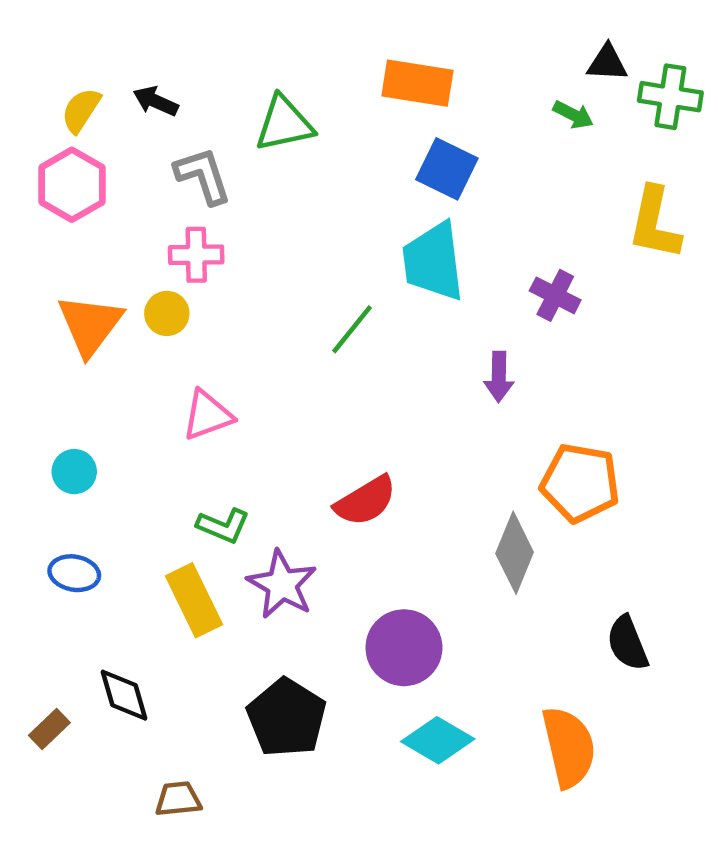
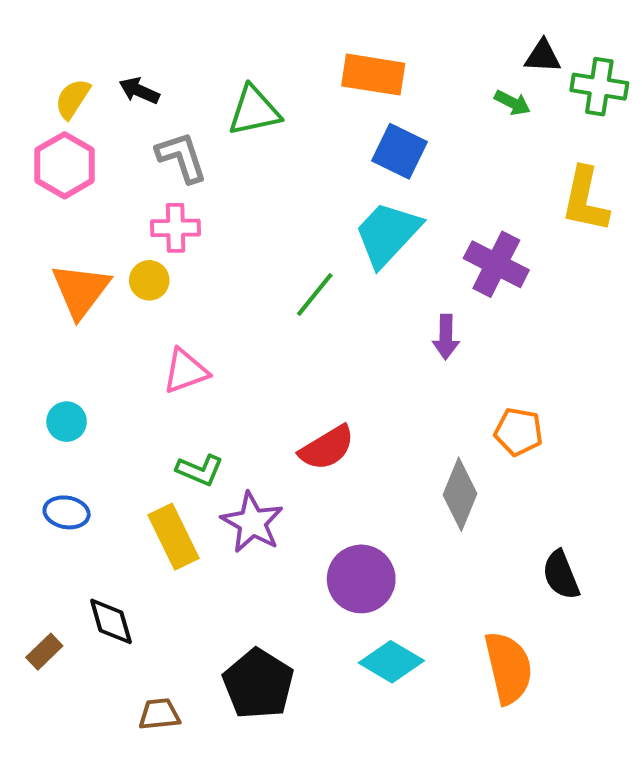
cyan trapezoid: (433, 262) -> (387, 234), turned 50
purple cross: (555, 295) -> (496, 264), size x1.4
orange pentagon: (580, 483) -> (519, 432), size x0.7
black pentagon: (287, 718) -> (258, 684), moved

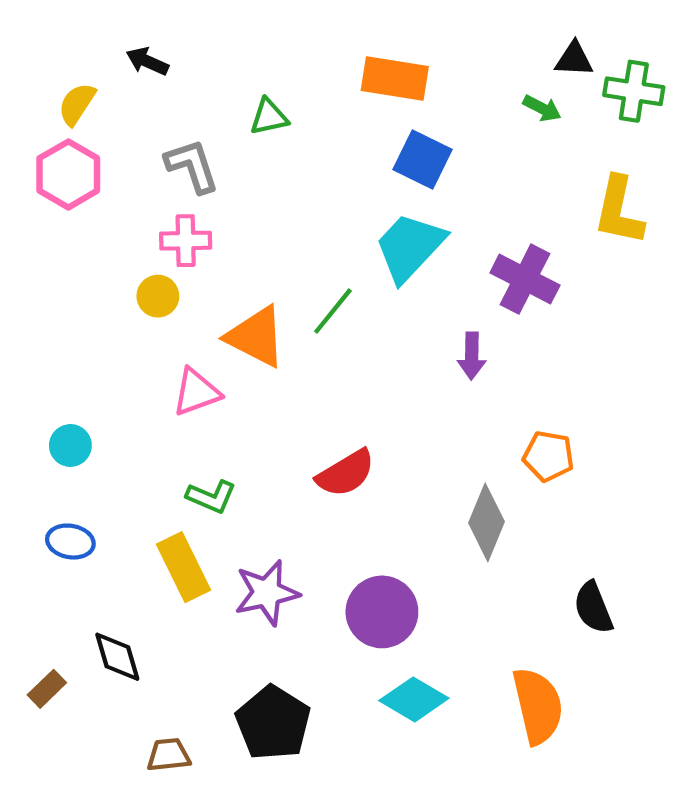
black arrow: (139, 91) -> (147, 61), moved
green triangle: (254, 111) -> (269, 117), size x0.7
orange triangle: (81, 290) -> (256, 337), moved, turned -40
purple star: (252, 522) -> (267, 593), moved, turned 30

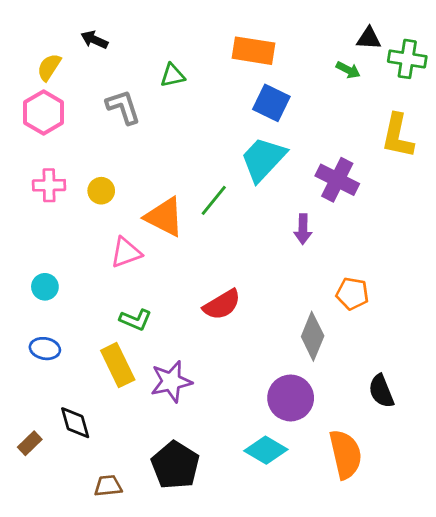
pink cross: (186, 241) -> (49, 185), moved
purple circle: (382, 612) -> (291, 398), moved

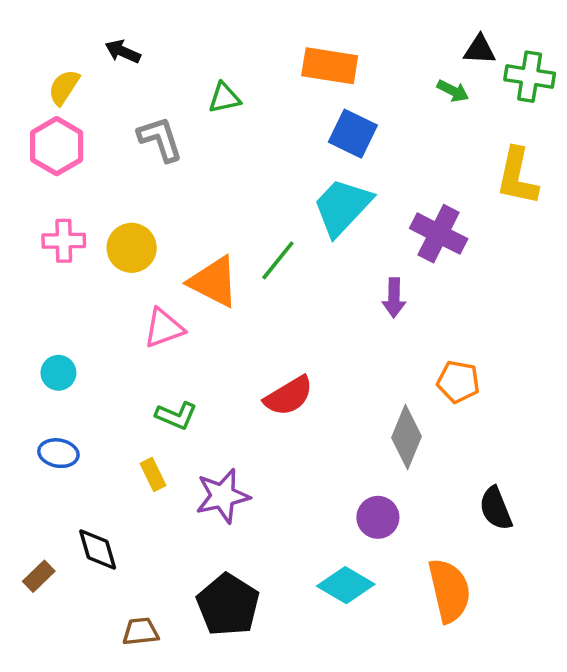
yellow circle: (101, 191) -> (132, 248), size x1.4
yellow rectangle: (118, 365) -> (153, 475), size x0.6
purple circle: (291, 398) -> (378, 517), size x0.7

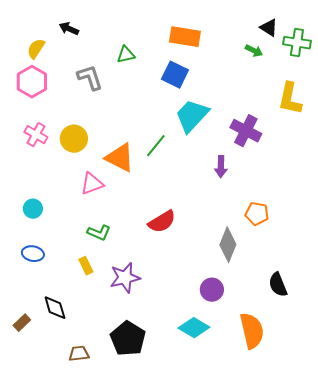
black triangle: (480, 50) -> (269, 28), turned 30
blue square: (353, 134) -> (175, 75), moved
pink cross: (64, 241) -> (36, 135), turned 30

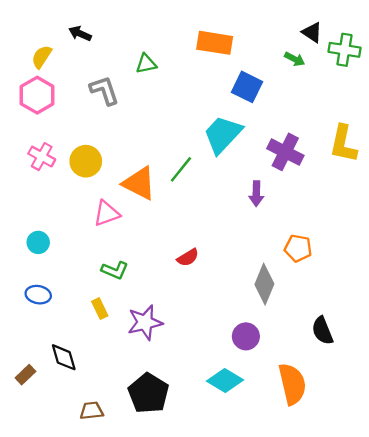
blue square: (175, 75) -> (247, 87), moved
yellow L-shape: (290, 99) -> (343, 144), moved
red semicircle: (162, 222) -> (188, 257), size x0.7

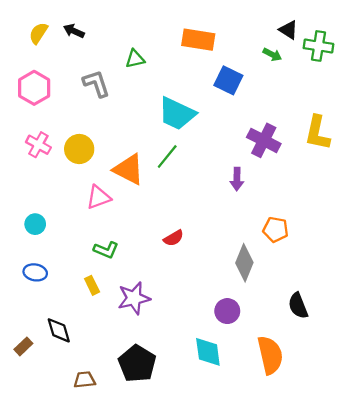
yellow semicircle: (42, 57) -> (38, 33), moved
cyan trapezoid: (223, 135) -> (177, 114), moved, turned -108
cyan diamond: (225, 380) -> (208, 352), turned 52

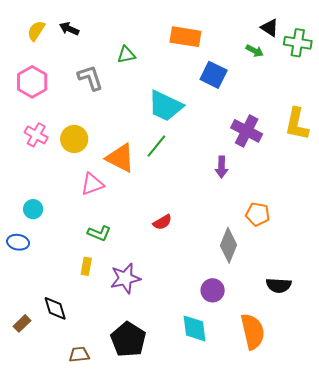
blue ellipse: (35, 272) -> (18, 242), moved
yellow rectangle: (92, 285) -> (86, 266), turned 36
black semicircle: (298, 306) -> (279, 285), turned -65

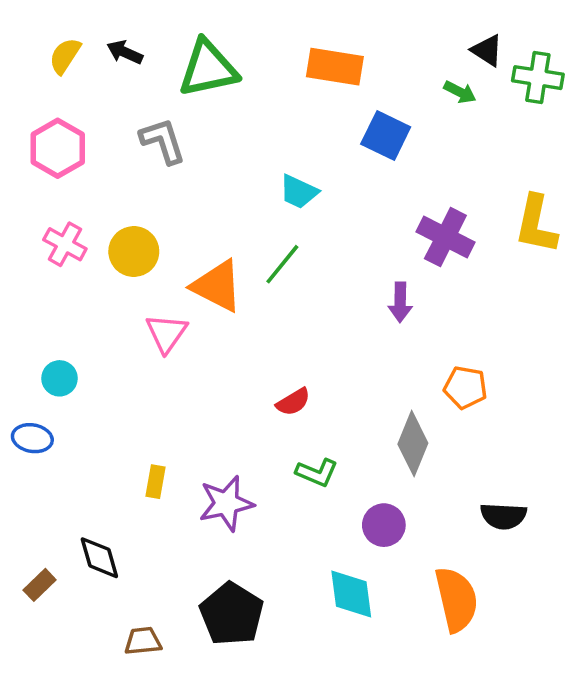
green triangle: (126, 55) -> (208, 68), moved, size x1.8
cyan trapezoid: (165, 106) -> (299, 192), size x0.6
pink triangle: (92, 184) -> (166, 333), turned -35
green L-shape: (99, 233) -> (317, 473), moved

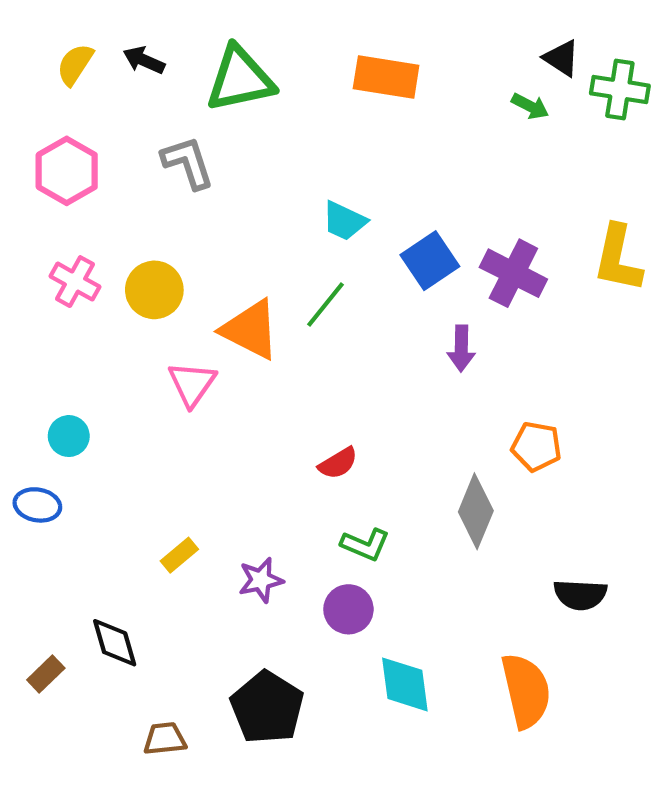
blue square: (386, 136) -> (430, 261), moved, turned 30
yellow rectangle: (156, 482) -> (179, 555), turned 40
purple star: (226, 503) -> (261, 580), size x0.7
purple circle: (384, 525) -> (348, 609), moved

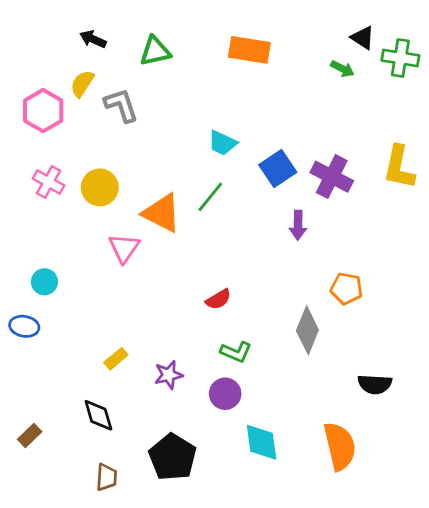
yellow semicircle: (75, 64) -> (82, 84), moved
green triangle: (240, 79) -> (155, 51), size x0.7
black diamond: (115, 643) -> (98, 415), moved
brown trapezoid: (165, 739) -> (107, 477), turned 100

